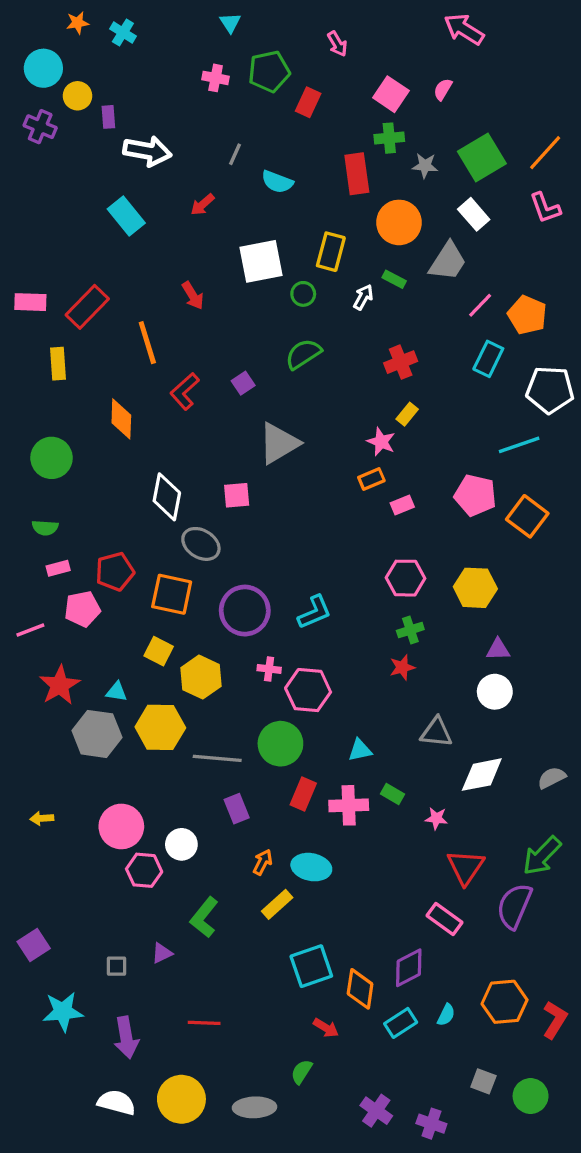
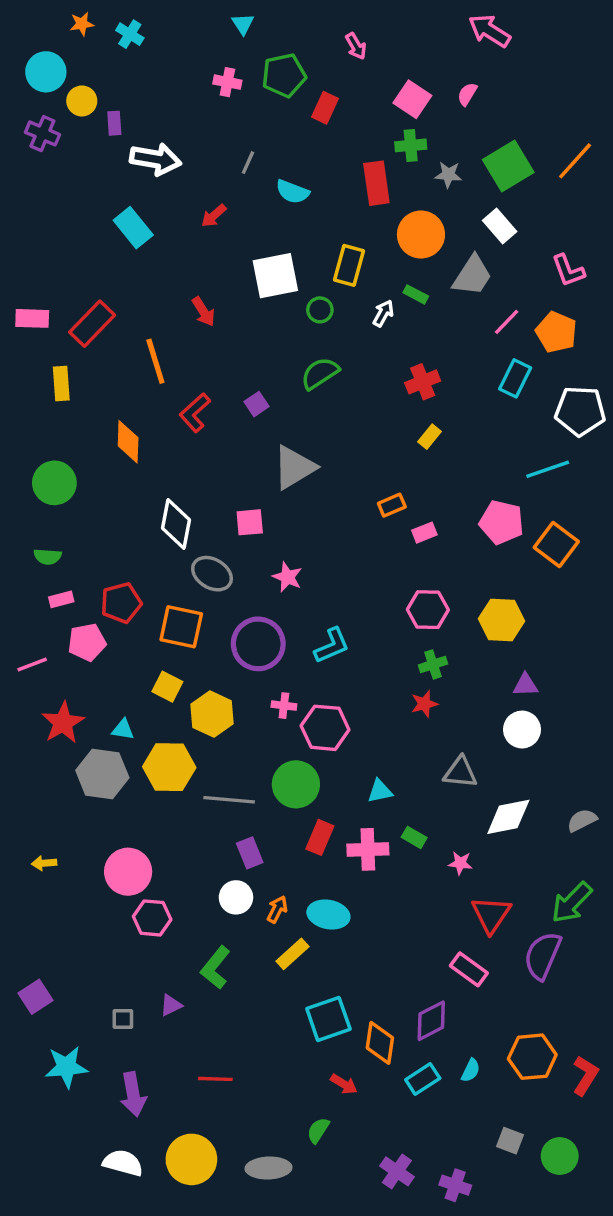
pink L-shape: (545, 208) -> (568, 270), moved
pink star: (381, 442) -> (287, 577), moved
white circle: (181, 844) -> (236, 897), moved

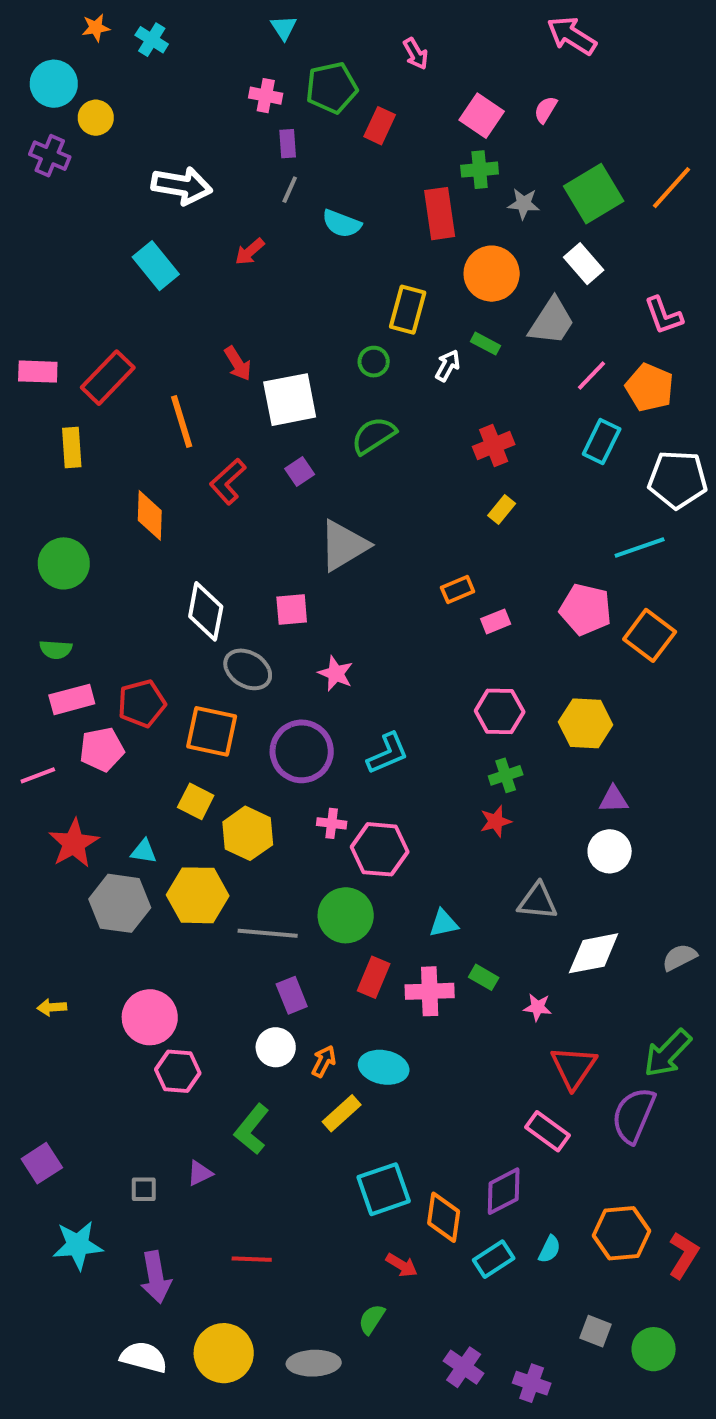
purple rectangle: (114, 123) -> (288, 144), moved
white square: (275, 276) -> (290, 400), moved
pink rectangle: (61, 599) -> (72, 699), size x1.5

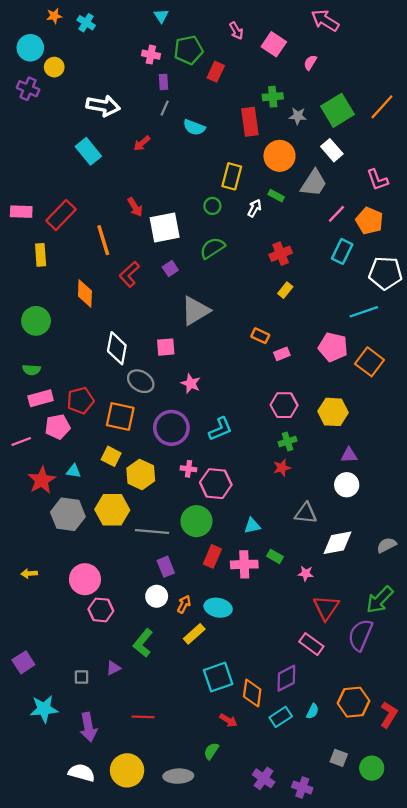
pink square: (482, 116) -> (274, 44), moved
orange rectangle: (458, 589) -> (260, 336), turned 48
cyan triangle: (144, 851) -> (74, 471), moved

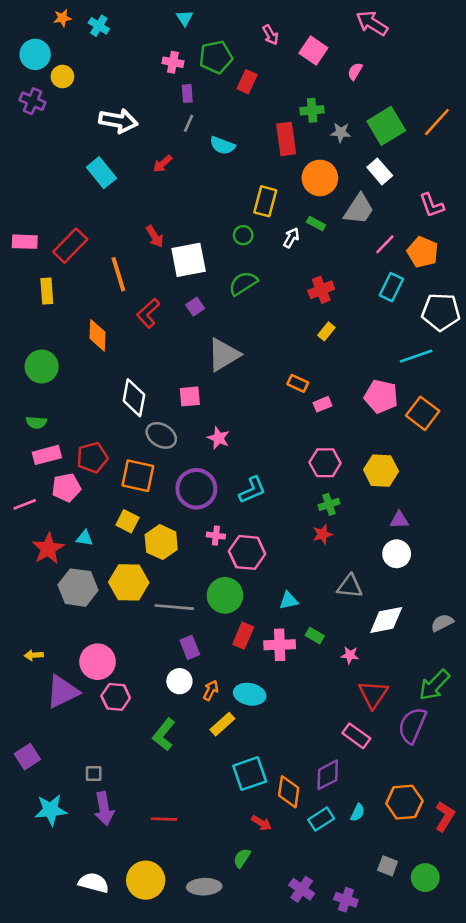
purple triangle: (113, 668) -> (62, 692), moved, size x2.0
purple arrow: (88, 727) -> (104, 809), moved

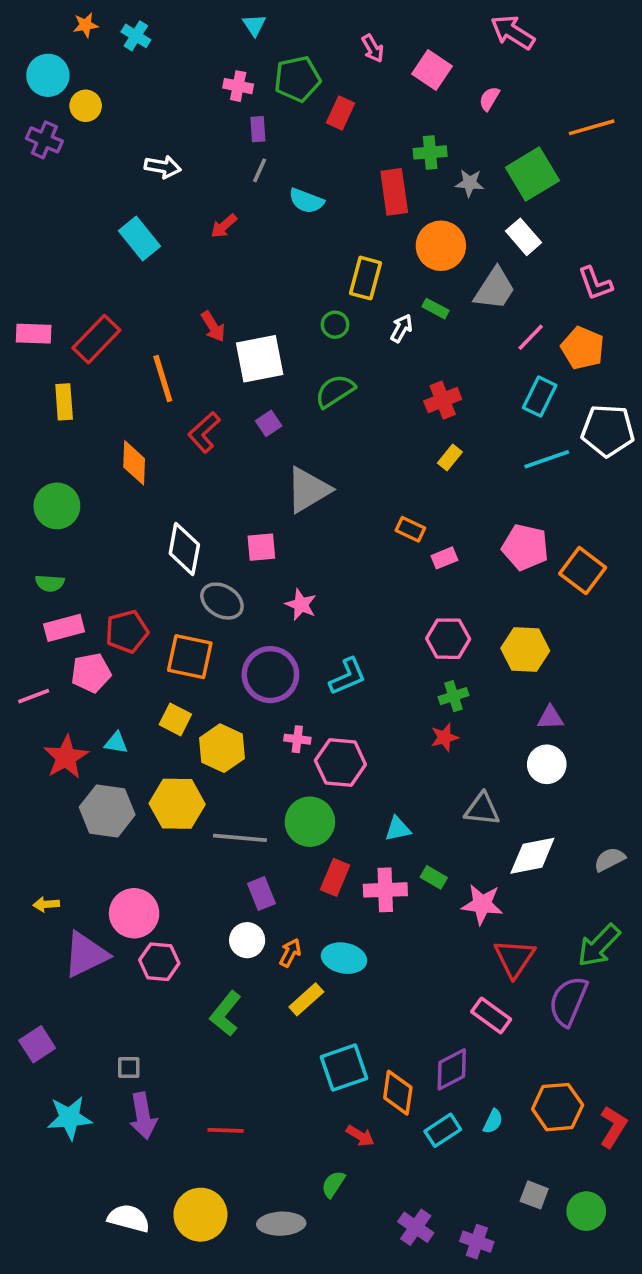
white arrow: (118, 121) -> (163, 167), size x0.7
orange line: (437, 122) -> (592, 127), moved, turned 32
cyan line: (416, 356) -> (547, 459), moved
pink star: (350, 655) -> (482, 904), size x1.6

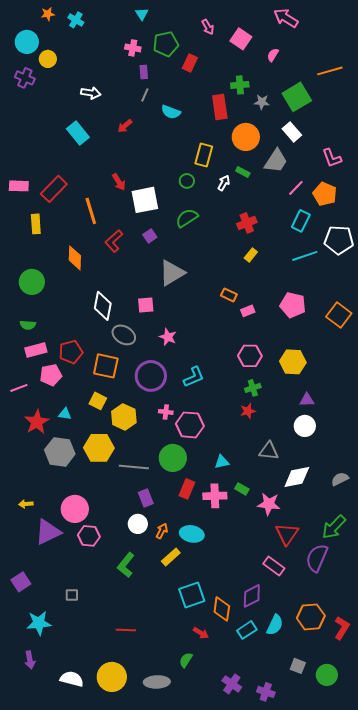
orange square: (583, 571) -> (339, 315), moved
purple arrow: (143, 1116) -> (30, 660), moved, size x0.7
cyan semicircle: (493, 1121) -> (275, 625), size x1.5

